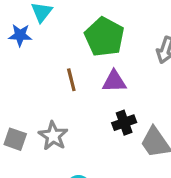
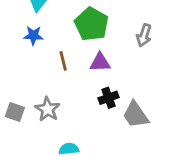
blue star: (20, 35) -> (33, 35), moved

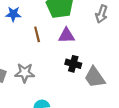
black cross: (109, 98) -> (73, 64), turned 35
gray star: (48, 109) -> (25, 73), turned -30

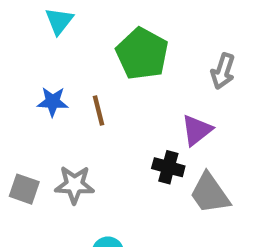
blue star: (13, 14) -> (53, 102), moved
purple triangle: (66, 35) -> (197, 130), moved, turned -36

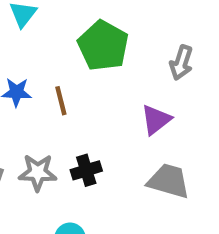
black cross: (168, 167) -> (86, 170), moved, turned -32
gray trapezoid: (210, 193) -> (169, 181), turned 141

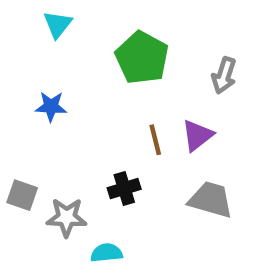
brown line: (61, 101) -> (155, 140), moved
gray star: (38, 172) -> (67, 217), moved

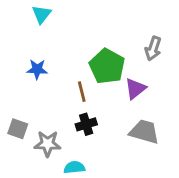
green pentagon: (142, 58) -> (107, 66), moved
brown line: (155, 140) -> (82, 92), moved

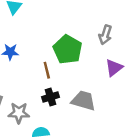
purple triangle: (135, 89) -> (114, 68), moved
gray trapezoid: (144, 132) -> (83, 101), moved

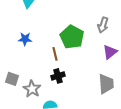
gray trapezoid: (83, 101) -> (106, 84), moved, turned 70
gray star: (19, 113) -> (32, 89), turned 30

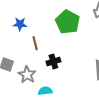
brown line: (55, 54) -> (35, 43), moved

